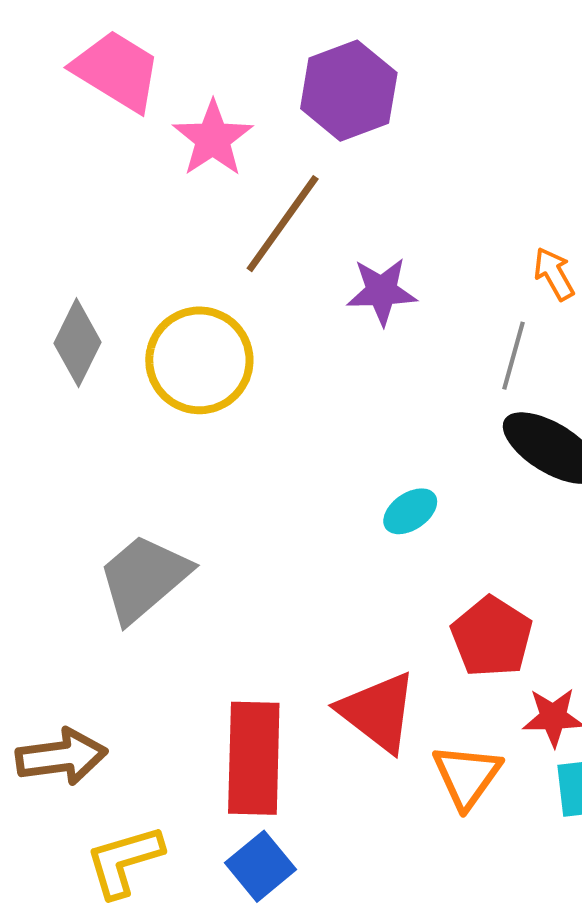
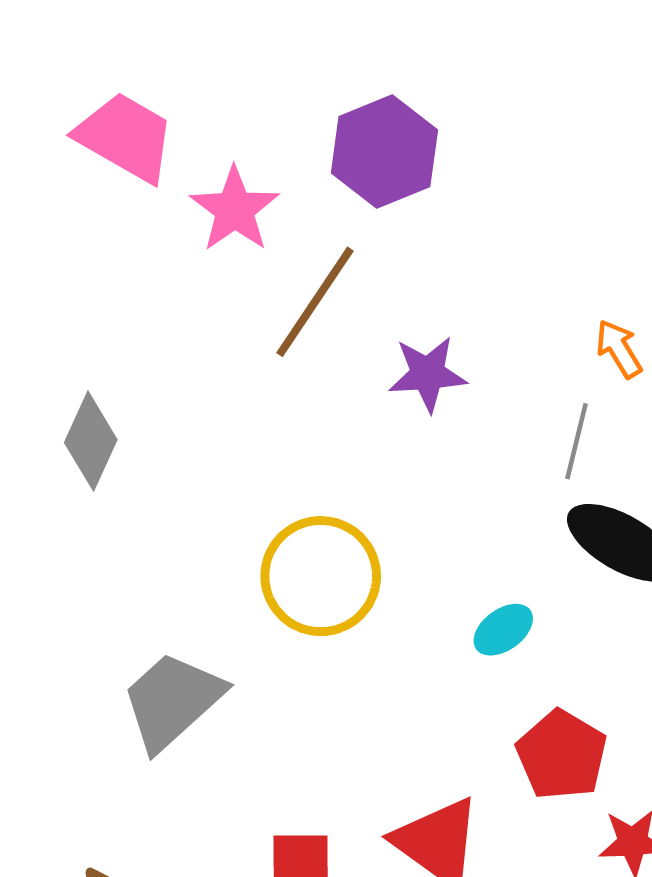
yellow circle: (199, 360) -> (321, 576), moved
cyan ellipse: (410, 511) -> (503, 630), moved

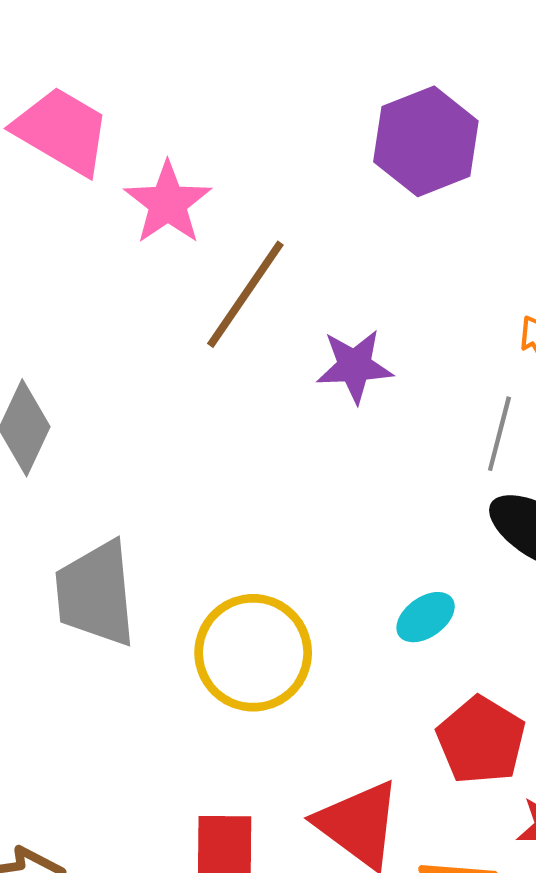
purple hexagon: (384, 152) -> (426, 141), moved
yellow circle: (321, 576) -> (253, 653), moved
gray trapezoid: (172, 701) -> (96, 594), moved, turned -54

